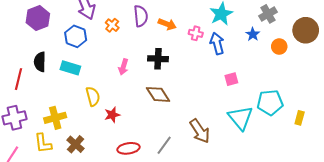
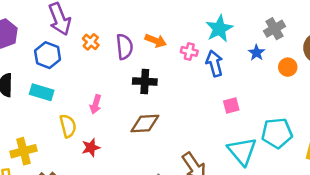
purple semicircle: (141, 16) -> (124, 47), moved
pink arrow: (123, 67) -> (96, 104), moved
brown diamond: (158, 94) -> (145, 124), turned -60

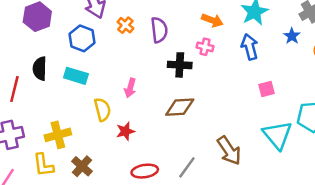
orange arrow: (156, 41) -> (212, 20), moved
pink cross: (189, 51) -> (205, 47), moved

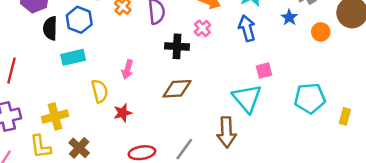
pink cross: (205, 47) -> (202, 28), turned 35
black semicircle: (40, 69) -> (50, 28), moved
cyan rectangle: (76, 76) -> (73, 57), turned -30
cyan triangle: (277, 135) -> (247, 98), moved
brown arrow: (229, 151) -> (227, 132), turned 32

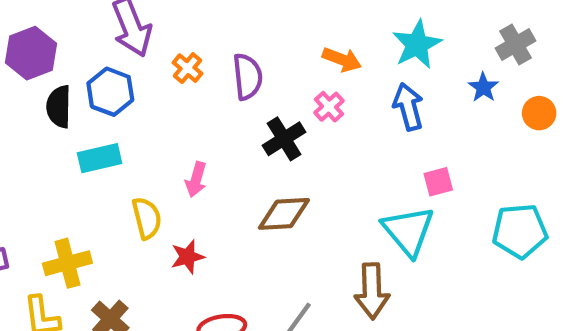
black cross: (177, 46) -> (284, 139), turned -35

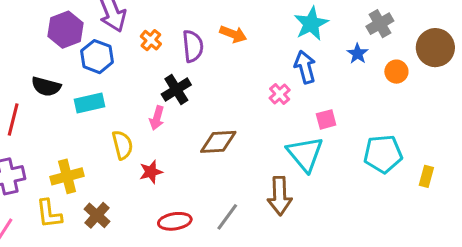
purple hexagon: (31, 53) -> (66, 30), moved
orange arrow: (342, 60) -> (233, 34), moved
black semicircle: (59, 107) -> (46, 87), moved, turned -76
pink cross: (329, 107) -> (280, 94), moved
black cross: (284, 139) -> (176, 90), moved

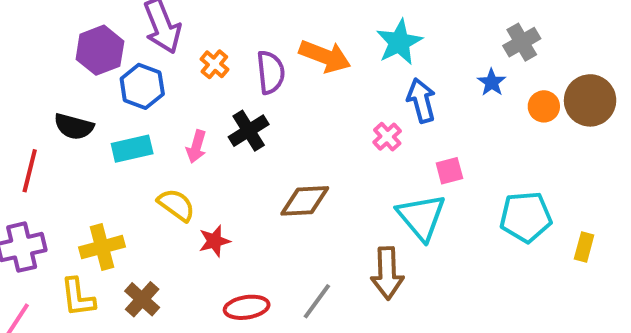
cyan star: (311, 24) -> (399, 42), moved
orange arrow: (233, 34) -> (325, 56), size x1.4
brown circle: (435, 48) -> (590, 100), moved
pink arrow: (157, 118) -> (196, 147), moved
yellow semicircle: (122, 145) -> (176, 205), turned -40

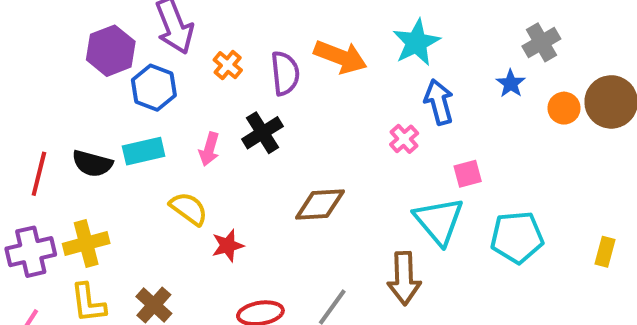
black semicircle: (74, 127) -> (92, 163), moved
cyan pentagon: (526, 217) -> (517, 237), moved
yellow cross: (102, 247) -> (86, 243), moved

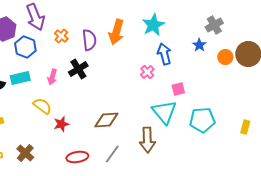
orange arrow: (340, 57) -> (116, 32), turned 85
brown diamond: (320, 205) -> (106, 120), moved

